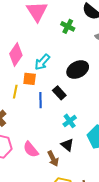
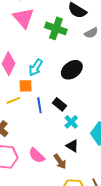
green cross: (68, 26) -> (56, 28), size x1.5
yellow line: (15, 92) -> (13, 100), turned 64
black rectangle: (59, 93) -> (59, 104), moved

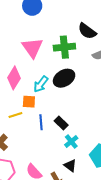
pink triangle: (23, 18) -> (32, 48), moved
green cross: (56, 28) -> (64, 47), turned -30
black ellipse: (72, 70) -> (64, 78), moved

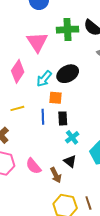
green cross: (64, 47) -> (67, 30), moved
orange square: (29, 102) -> (55, 98), moved
black rectangle: (61, 123) -> (63, 118), turned 40

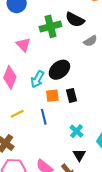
pink triangle: (37, 42) -> (23, 45), size x0.7
black rectangle: (63, 118) -> (71, 95), moved
black triangle: (70, 161) -> (79, 155), turned 32

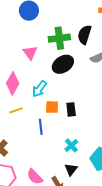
black semicircle: (75, 20) -> (84, 35), turned 72
black ellipse: (59, 70) -> (63, 64), moved
yellow line: (17, 114) -> (16, 110), moved

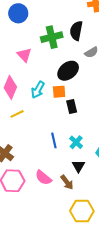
black ellipse: (63, 64) -> (68, 71), moved
orange square: (52, 107) -> (59, 92), moved
blue line: (41, 127) -> (54, 140), moved

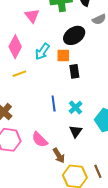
brown arrow: (67, 182) -> (59, 156), moved

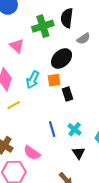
pink semicircle: (40, 140) -> (32, 153), moved

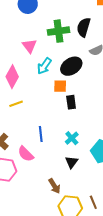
cyan arrow: (33, 80) -> (44, 66), moved
blue line: (52, 129) -> (41, 134), moved

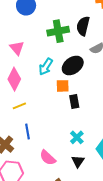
pink triangle: (29, 46) -> (17, 48), moved
blue line: (41, 134) -> (28, 132), moved
pink semicircle: (26, 154) -> (48, 158), moved

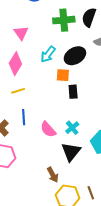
pink semicircle: (48, 158) -> (48, 129), moved
black triangle: (78, 161) -> (71, 152), size x1.5

